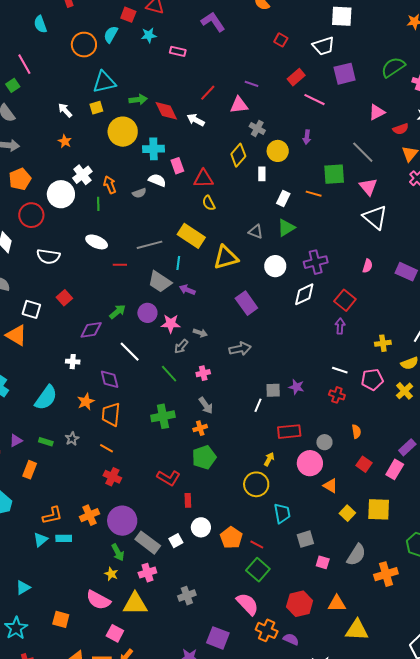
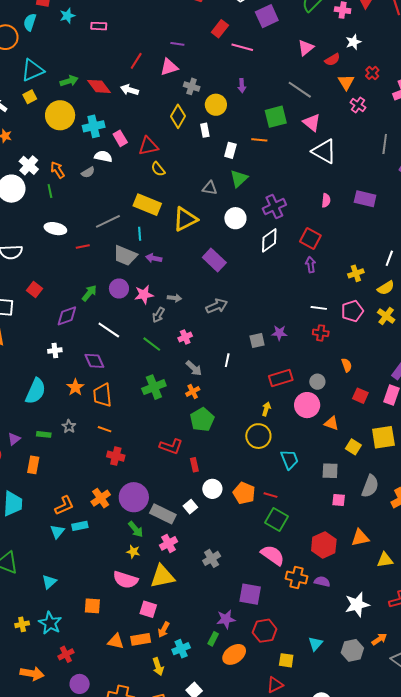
white line: (258, 405) -> (227, 360), moved
gray square: (305, 539) -> (330, 471), moved, turned 30
yellow triangle: (357, 630) -> (385, 560), size x0.7

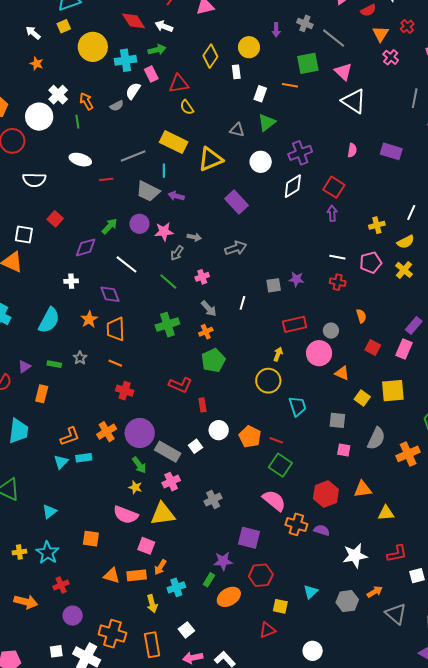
green arrow: (69, 81) -> (157, 50), moved
gray cross: (192, 86) -> (305, 23), moved
white semicircle: (103, 156) -> (133, 91), turned -72

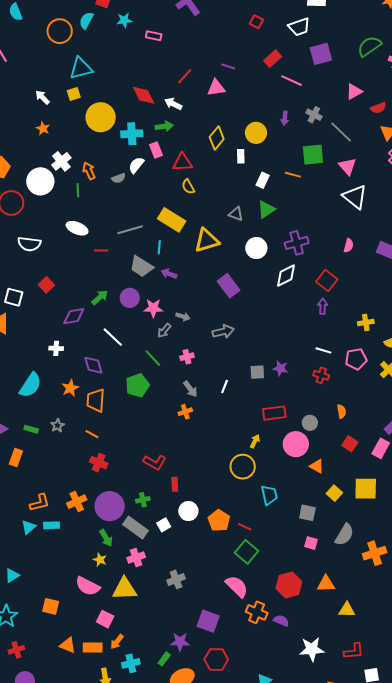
green cross: (167, 325) -> (143, 500), moved, size x0.6
green pentagon: (213, 360) -> (137, 385), moved

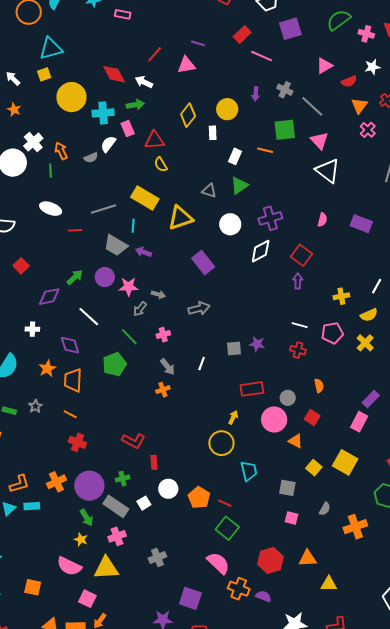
red square: (350, 444) -> (312, 417), moved
yellow square: (366, 489) -> (345, 462), turned 30
gray semicircle: (344, 535) -> (325, 509), size x0.6

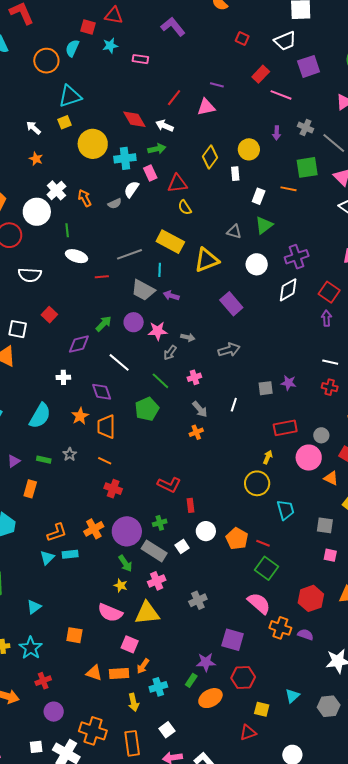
green line: (51, 171) -> (67, 230), moved

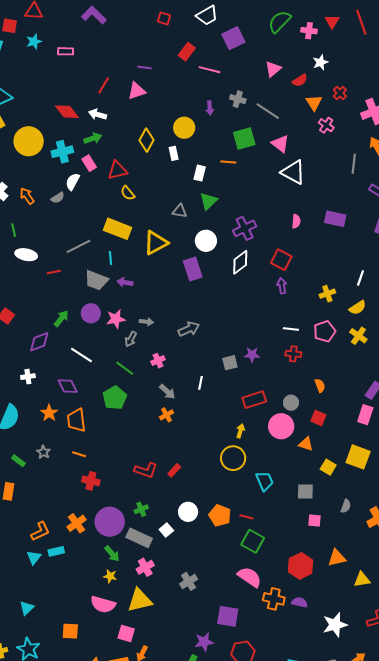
purple rectangle: (231, 304) -> (193, 269), moved, turned 30
green rectangle: (44, 460) -> (18, 461), turned 32
red rectangle: (190, 505) -> (174, 470), moved, turned 56

